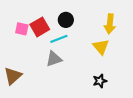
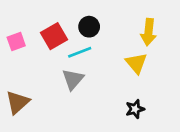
pink square: (22, 29) -> (16, 42), moved, turned -32
gray triangle: (54, 59) -> (73, 79), turned -30

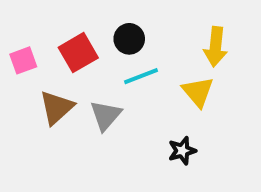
cyan line: (80, 52) -> (141, 76), moved
brown triangle: (18, 102) -> (57, 108), moved
black star: (135, 109) -> (182, 151), moved

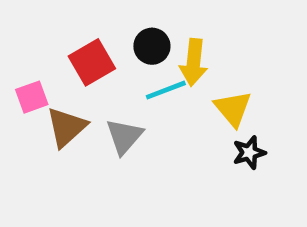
yellow arrow: (216, 47) -> (194, 62), moved
pink square: (23, 60) -> (32, 97), moved
black star: (182, 151) -> (249, 153), moved

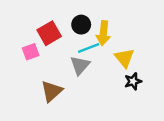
pink square: (32, 97) -> (31, 52), moved
brown triangle: (66, 127) -> (52, 91), moved
gray triangle: (124, 136) -> (80, 65), moved

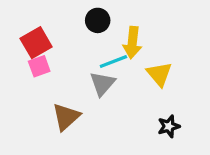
black circle: (81, 25) -> (98, 20), moved
red square: (49, 33) -> (36, 43), moved
black star: (133, 81) -> (169, 126), moved

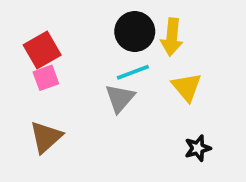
black circle: (98, 20) -> (135, 31), moved, size x1.4
yellow arrow: (132, 43) -> (172, 37), moved
brown triangle: (66, 117) -> (46, 137), moved

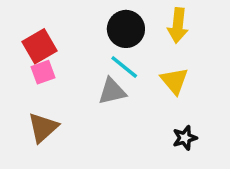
yellow arrow: (172, 37) -> (178, 26), moved
cyan line: (133, 72) -> (124, 67), turned 60
gray triangle: (120, 98) -> (112, 91), turned 36

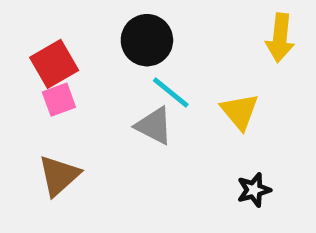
yellow arrow: (178, 26) -> (280, 38), moved
black circle: (126, 29) -> (147, 40), moved
gray triangle: (112, 91) -> (154, 126), turned 40

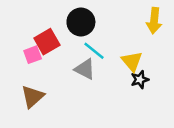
red square: (54, 64) -> (47, 42), moved
black star: (254, 190) -> (140, 80), moved

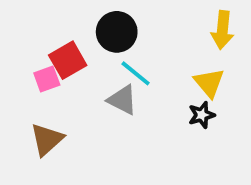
yellow triangle: (132, 61) -> (209, 83), moved

